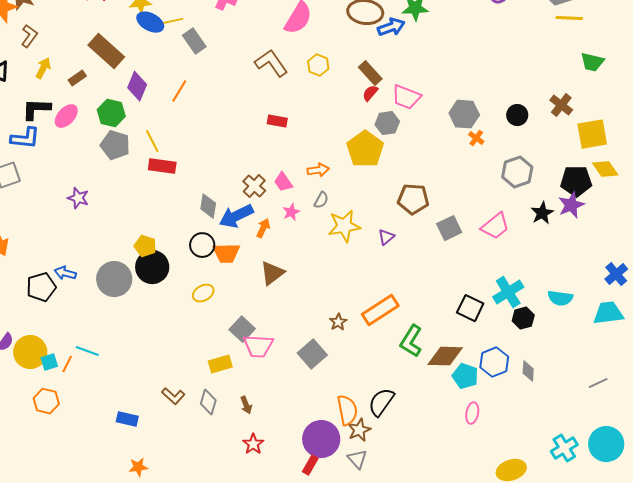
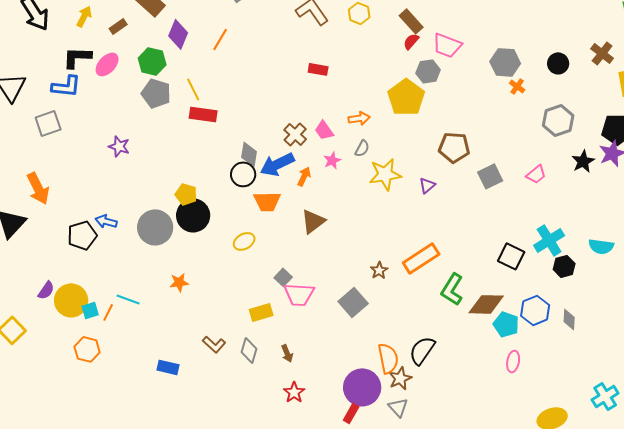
pink trapezoid: (495, 226) -> (536, 174), size x0.7
black circle: (202, 245) -> (243, 174), moved
gray square: (242, 329) -> (283, 277), size x0.7
orange star: (138, 467) -> (179, 282), moved

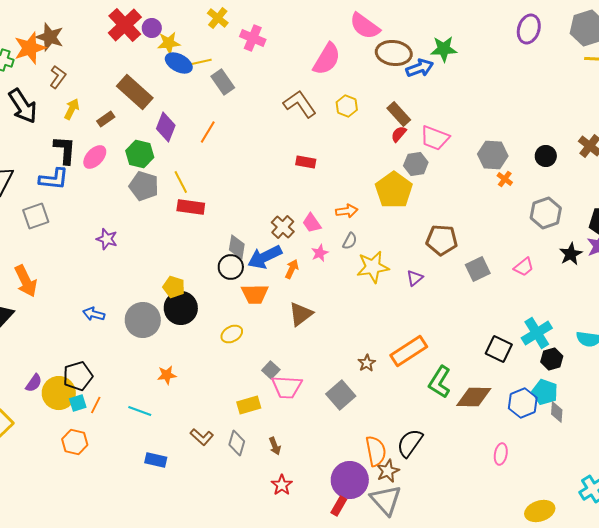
black L-shape: (77, 57) -> (65, 150), turned 92
black pentagon: (82, 235) -> (78, 376), moved
cyan line: (128, 299) -> (140, 411), moved
cyan pentagon: (506, 324) -> (545, 392), moved
gray triangle: (398, 407) -> (386, 500), size x1.6

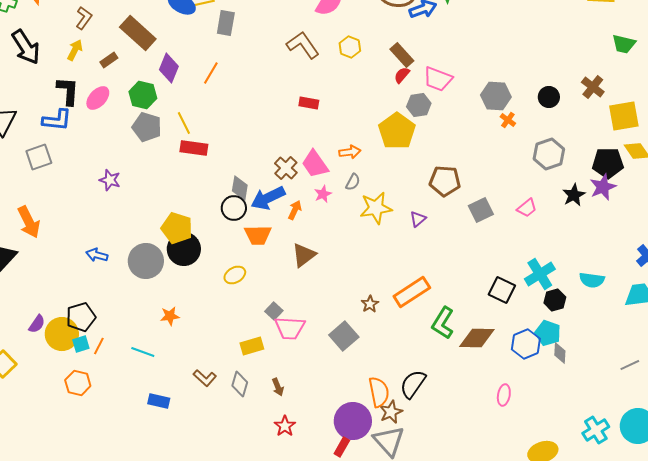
brown L-shape: (58, 77) -> (84, 18), moved
gray rectangle: (223, 82) -> (226, 23), turned 45
pink trapezoid: (312, 223) -> (315, 164), size x1.4
yellow pentagon: (174, 287) -> (177, 228), size x1.4

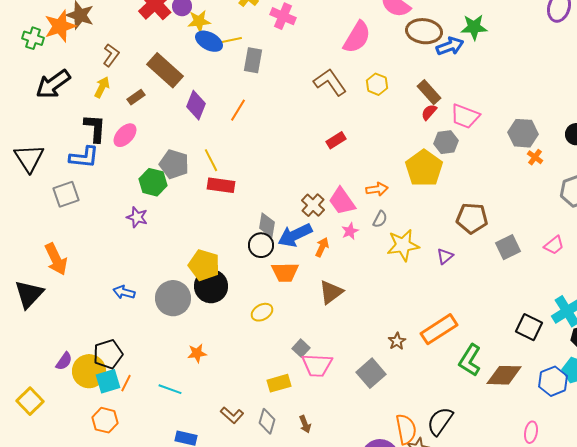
black arrow: (26, 47) -> (53, 84), turned 87
green hexagon: (143, 95) -> (153, 182), moved
red rectangle: (309, 103) -> (336, 140), turned -42
cyan square: (81, 344) -> (108, 381), size x1.4

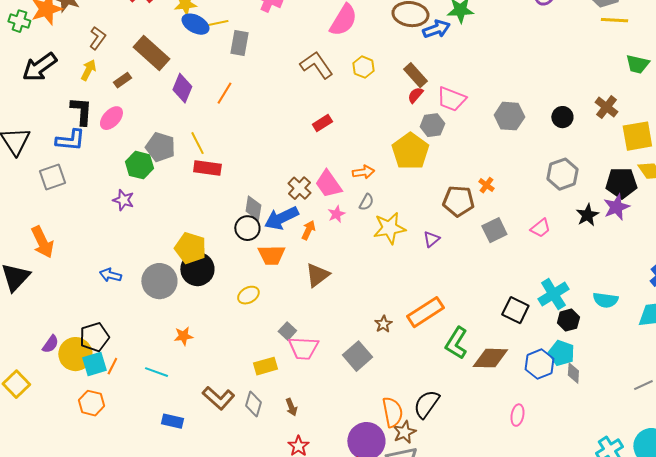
orange cross: (535, 157) -> (486, 185), moved
brown L-shape: (232, 415) -> (218, 398), size x1.4

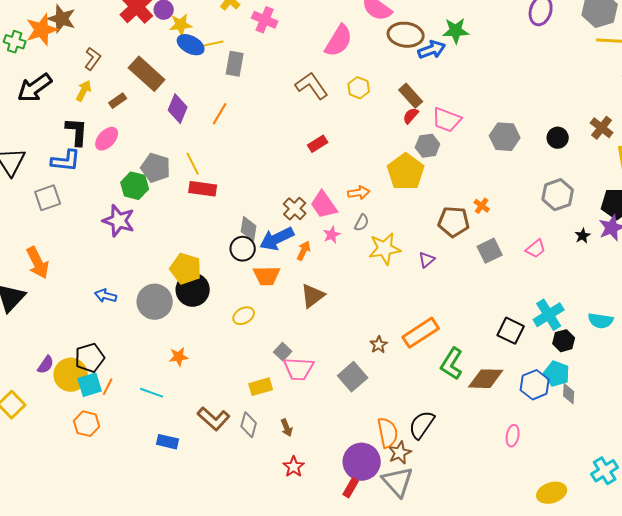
purple star: (123, 200) -> (119, 221), size x1.5
black star: (587, 215) -> (583, 236), size x0.7

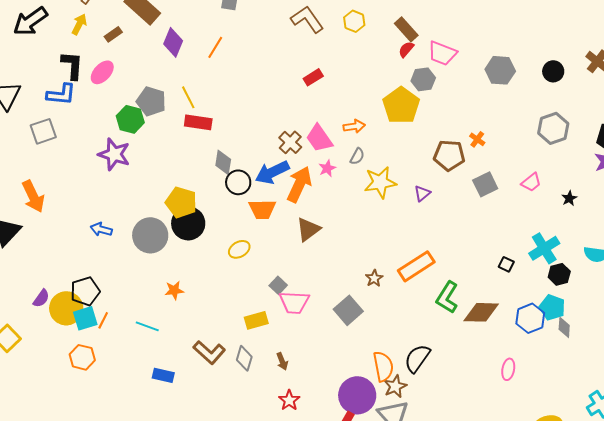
gray diamond: (249, 229) -> (223, 162), moved
black star: (583, 236) -> (569, 198), moved
orange arrow: (304, 251) -> (299, 184), size x1.8
black square: (511, 331) -> (506, 264), size x0.6

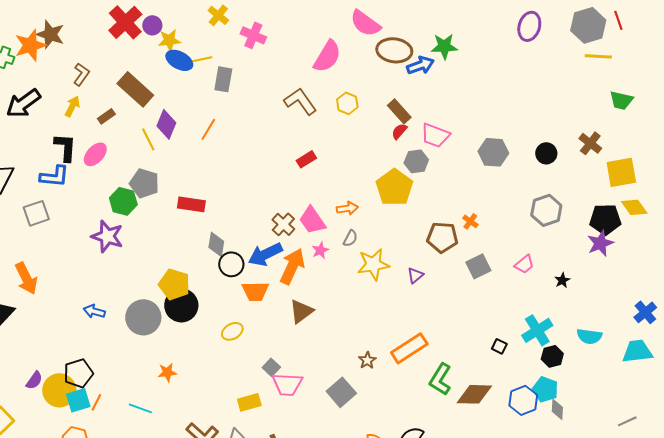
yellow line: (188, 97) -> (148, 139), moved

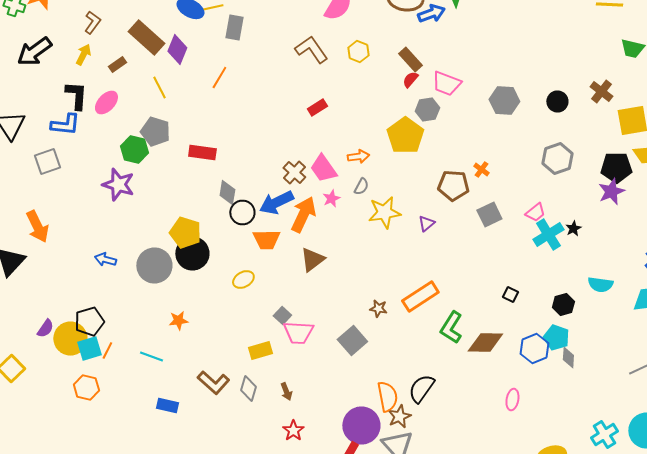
purple diamond: (166, 124) -> (177, 50), moved
cyan cross: (537, 330) -> (548, 234), moved
brown star: (367, 360) -> (378, 308), turned -30

